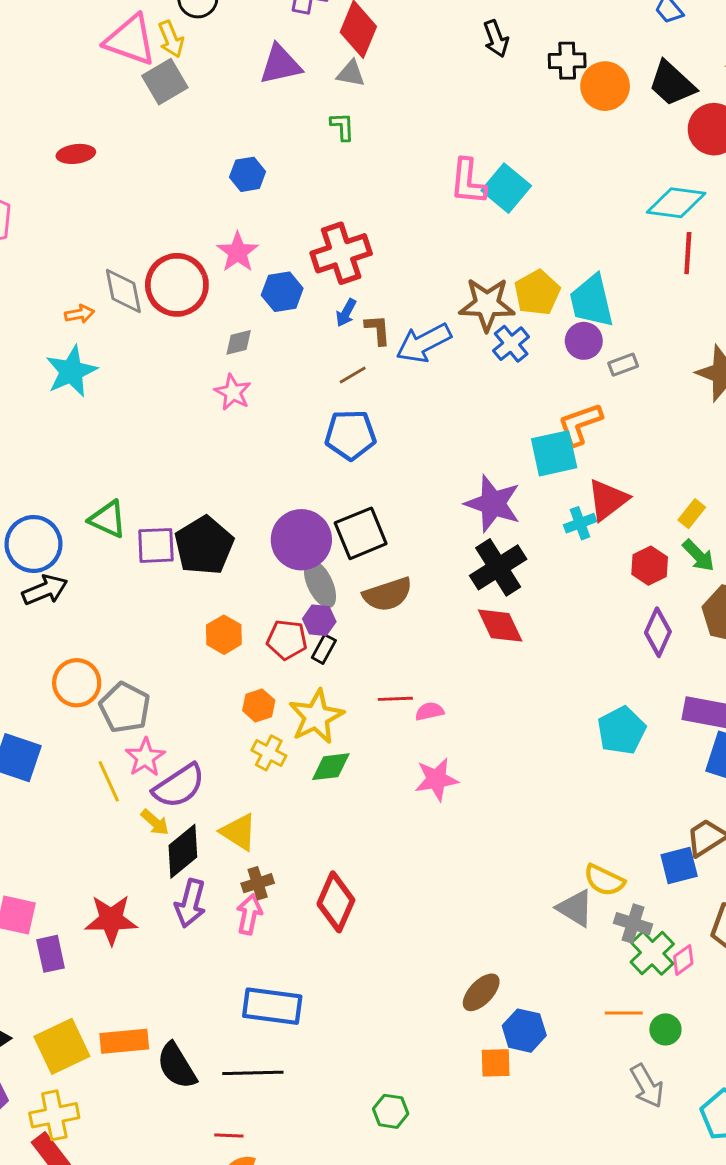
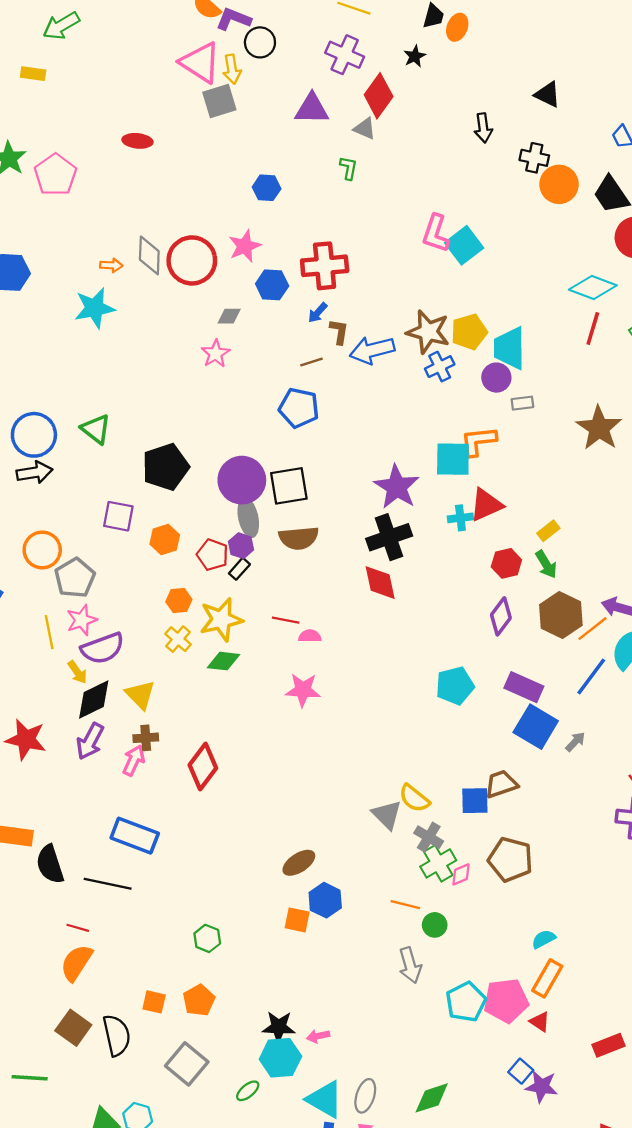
purple square: (156, 545) -> (118, 516), moved

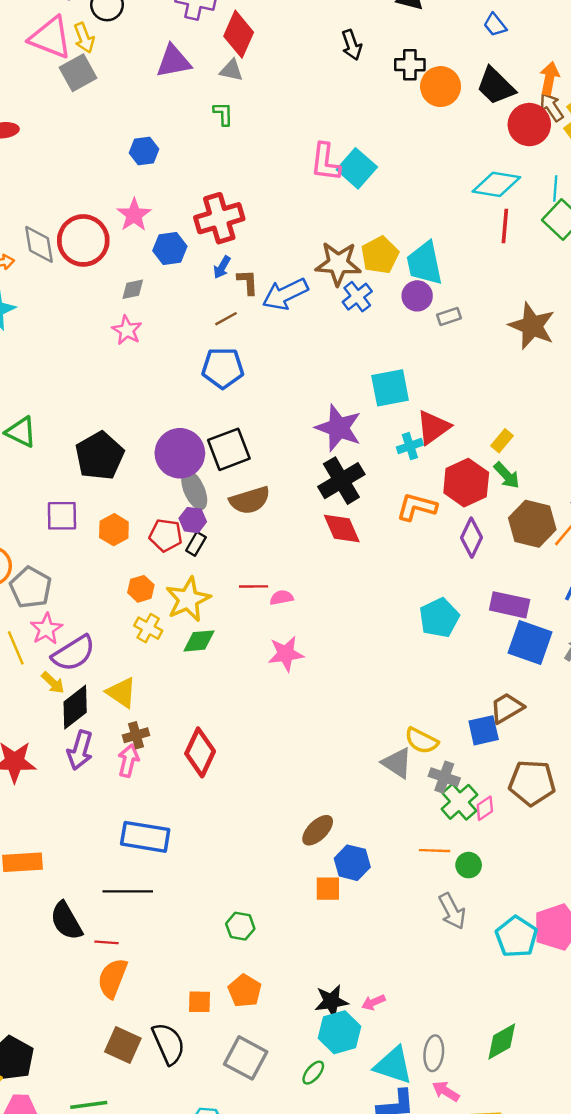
orange L-shape: (478, 441) -> (417, 507), moved, turned 33
red hexagon: (506, 563) -> (466, 483), size x1.5
black semicircle: (50, 864) -> (66, 921), moved

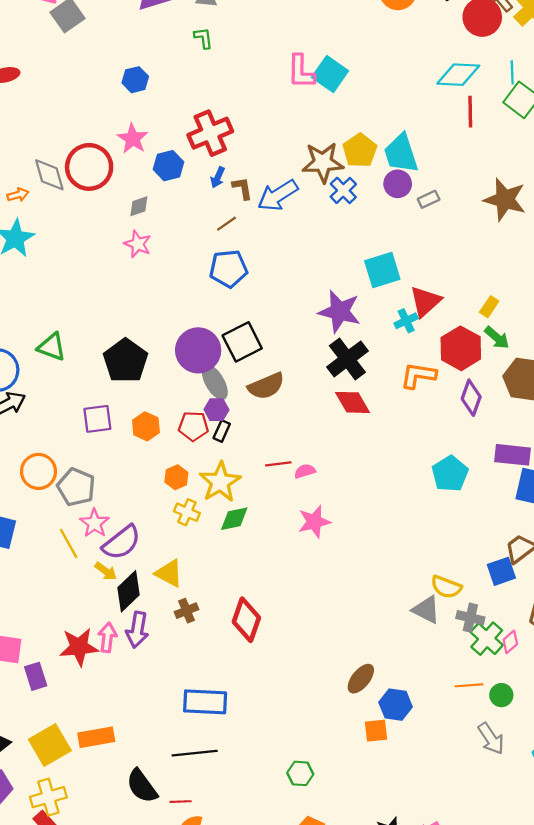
pink arrow: (128, 761) -> (107, 637), moved

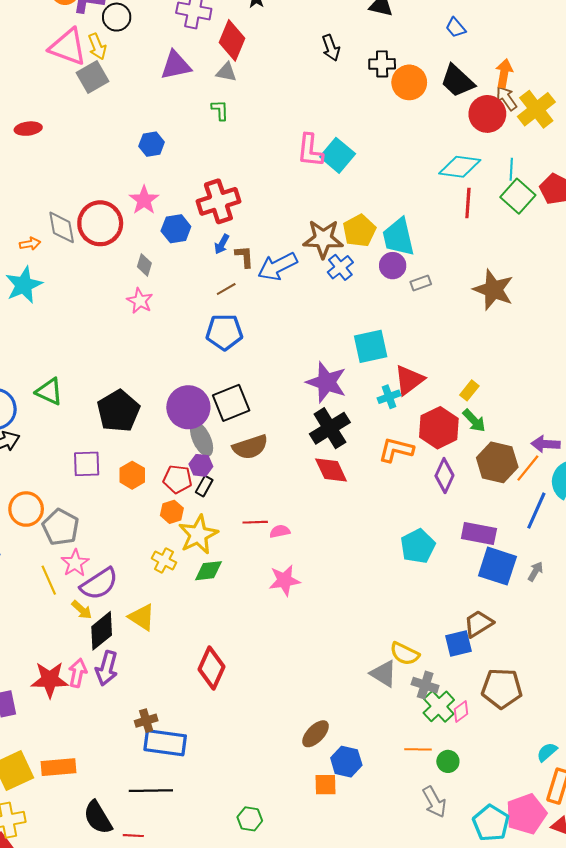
gray diamond: (139, 206) -> (144, 265), turned -60
orange hexagon: (176, 477) -> (172, 512), moved
brown cross: (187, 611) -> (146, 721), moved

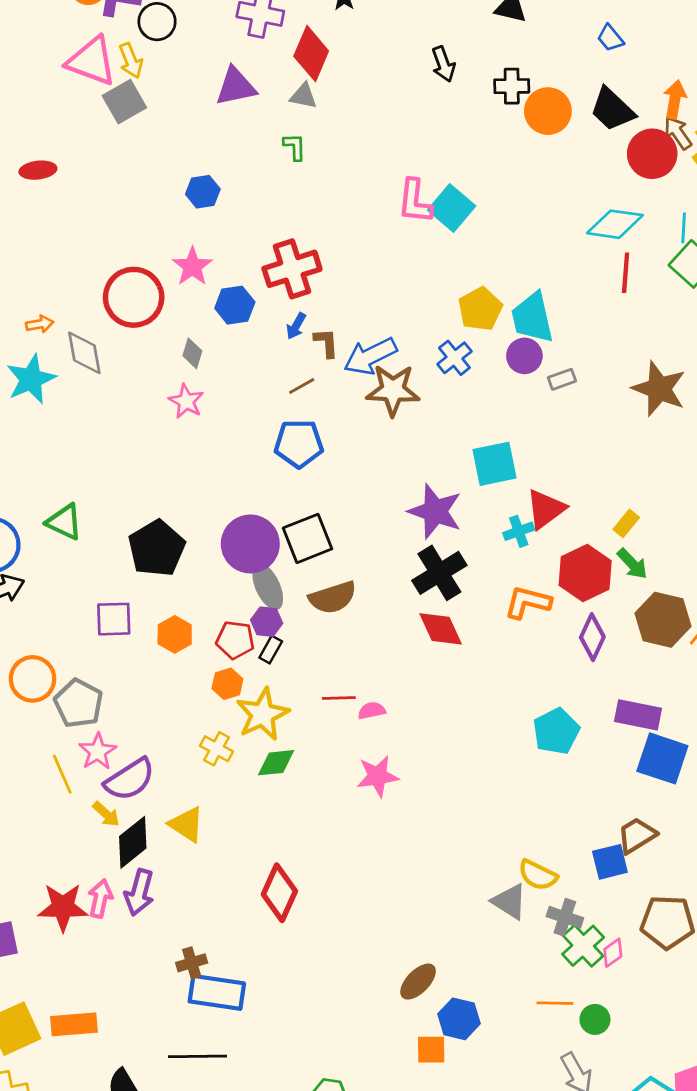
gray diamond: (62, 227) -> (84, 353), moved
brown star: (323, 239) -> (393, 390), moved

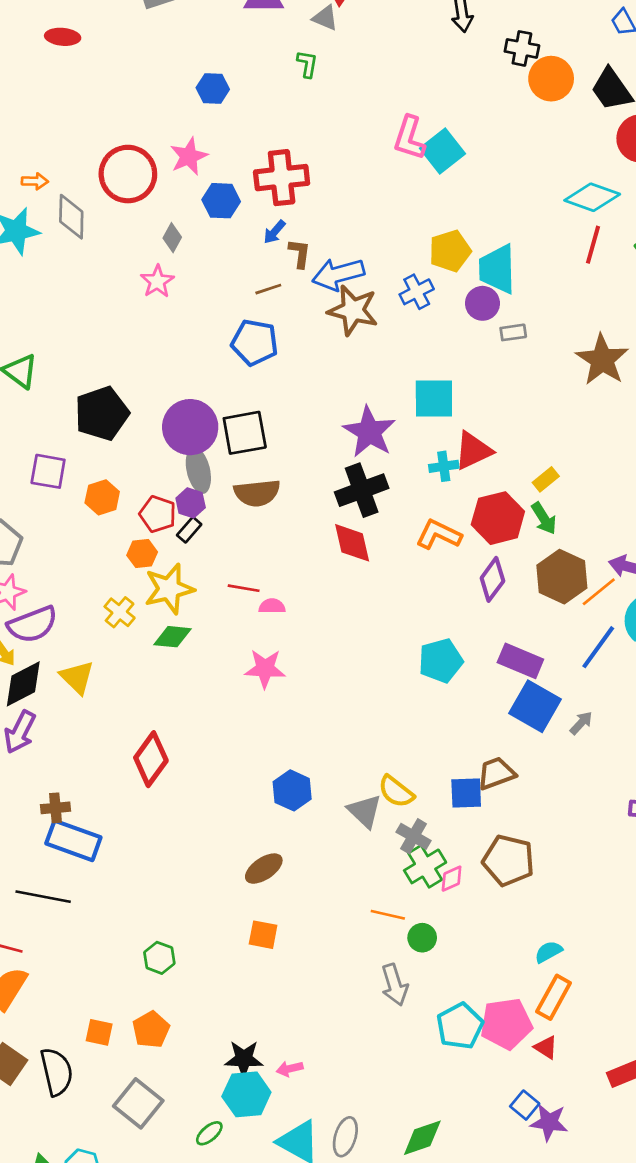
blue hexagon: (459, 1019) -> (292, 790), moved

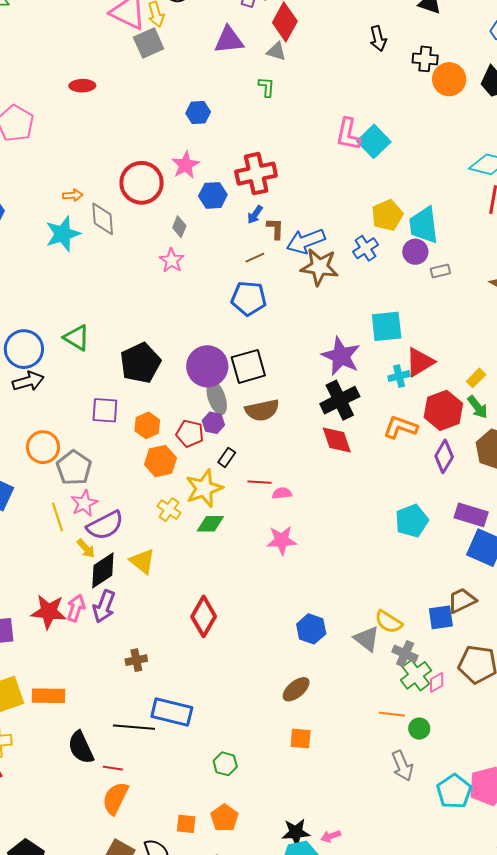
black rectangle: (189, 530) -> (227, 457), moved
orange hexagon: (142, 554) -> (160, 461), moved, size x1.4
blue rectangle: (73, 840) -> (172, 712), moved

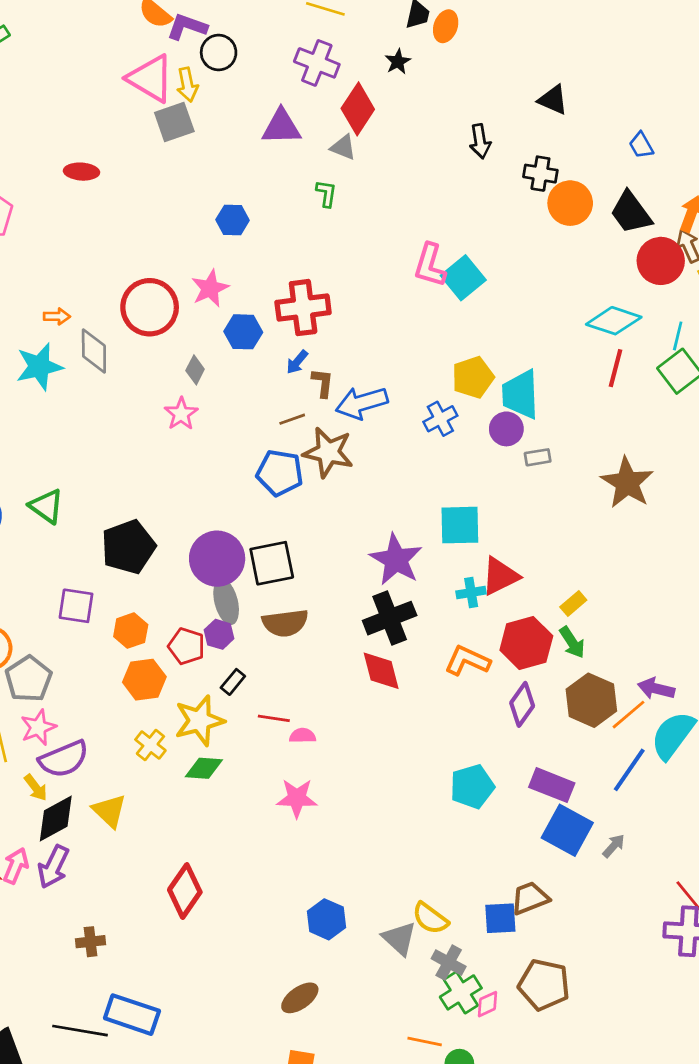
brown star: (319, 267) -> (328, 452), moved

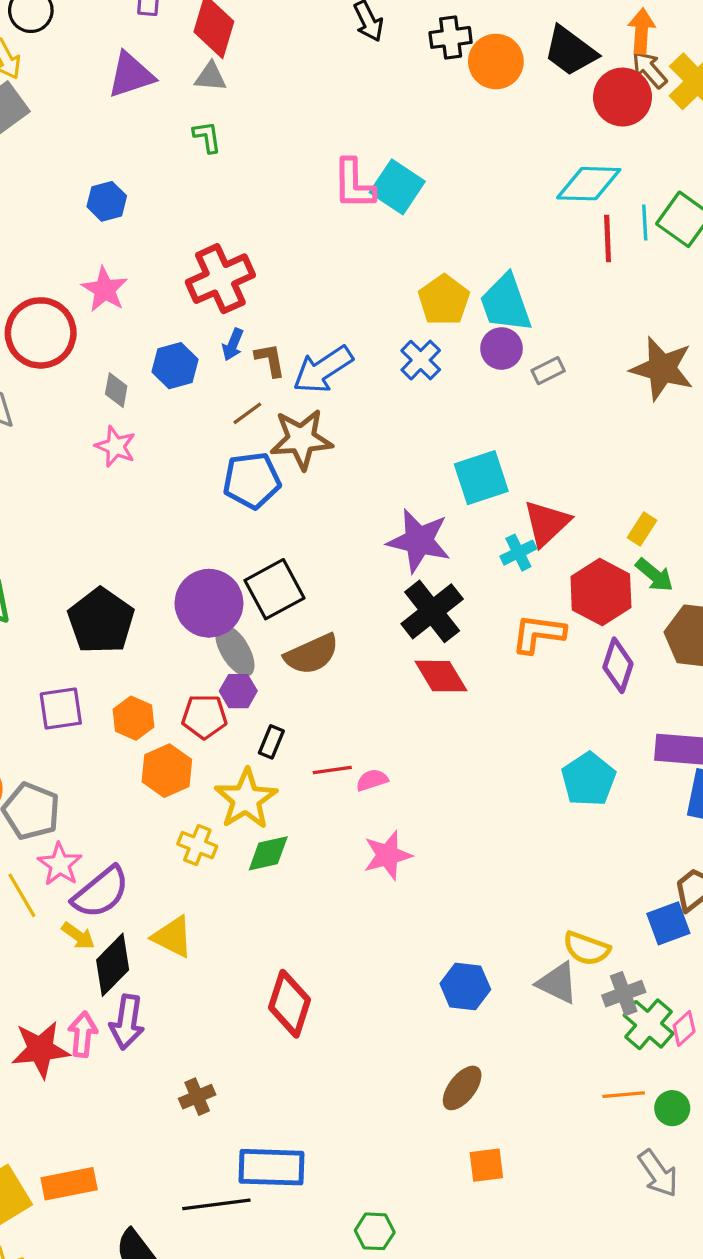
blue hexagon: (243, 332) -> (175, 366), moved
cyan line: (678, 336) -> (645, 222), moved
gray cross: (449, 963) -> (624, 994), turned -32

